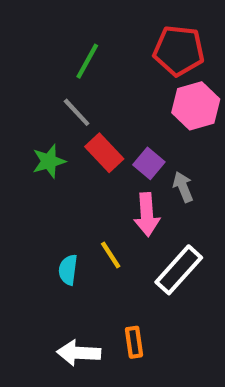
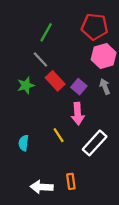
gray arrow: (183, 187) -> (105, 87), moved
cyan semicircle: (68, 270) -> (24, 143), moved

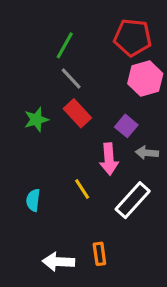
gray line: (40, 59) -> (71, 79), moved
purple square: (79, 87) -> (126, 126), moved
gray arrow: (105, 87) -> (147, 153), moved, turned -63

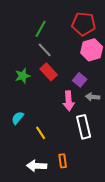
yellow line: (82, 189) -> (41, 133), moved
cyan semicircle: (33, 200) -> (18, 118), moved, turned 32
white rectangle: (133, 200) -> (84, 127), turned -55

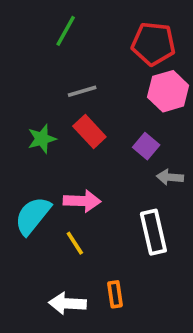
green line: (41, 29) -> (66, 31), moved
gray line: (45, 50) -> (82, 91), turned -63
pink arrow: (69, 101) -> (82, 201), moved, turned -84
cyan semicircle: (18, 118) -> (33, 216), size x1.6

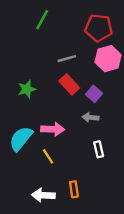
gray line: (82, 91) -> (67, 59), moved
red rectangle: (89, 131) -> (69, 84), moved
gray arrow: (170, 177) -> (90, 117), moved
white rectangle: (153, 232) -> (99, 149), size x0.6

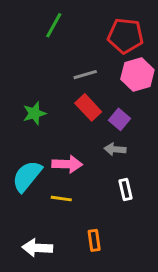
yellow line: (48, 156) -> (61, 199), turned -49
white arrow: (43, 195) -> (37, 248), moved

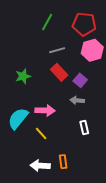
green line: (54, 25) -> (47, 22), moved
yellow line: (61, 199) -> (41, 134), turned 40
white arrow: (37, 248) -> (40, 166), moved

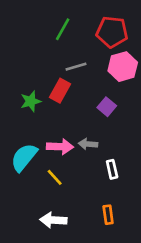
red rectangle: (59, 72) -> (60, 91), moved, turned 72
gray arrow: (77, 100) -> (88, 144), moved
orange rectangle: (63, 162) -> (108, 215), moved

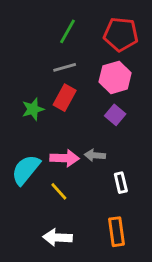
gray line: (76, 67) -> (65, 67), moved
pink hexagon: (123, 67) -> (115, 77), moved
orange rectangle: (108, 215) -> (117, 232), size x1.4

